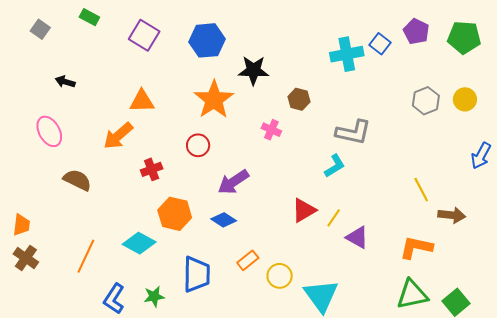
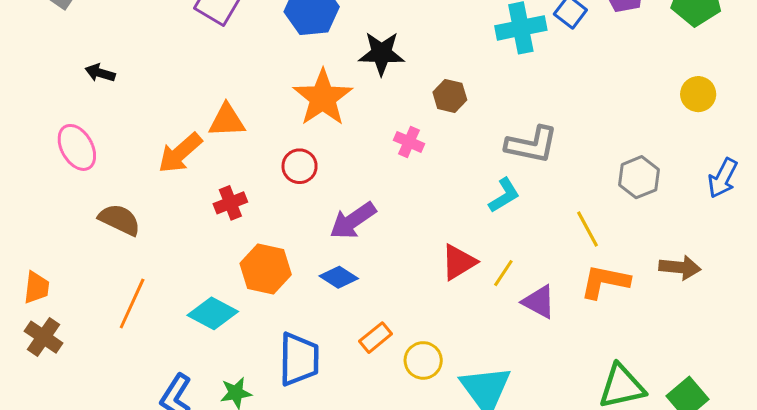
orange triangle: (142, 101) -> (227, 121), moved
gray hexagon: (426, 101) -> (639, 177), moved
yellow line: (421, 190) -> (588, 229), moved
orange L-shape: (416, 247) -> (605, 282), moved
orange line: (86, 256) -> (132, 304), moved

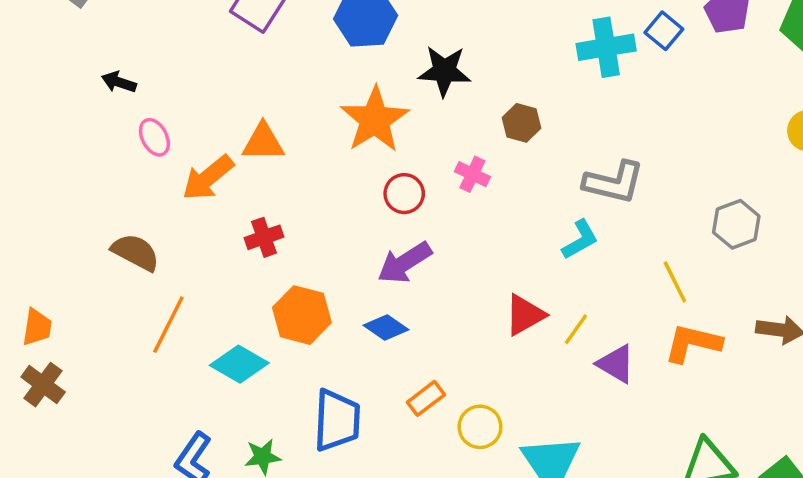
pink ellipse: (77, 147) -> (154, 137), moved, size x0.7
red circle: (300, 166) -> (404, 194), moved
orange line: (132, 304) -> (168, 325), moved

